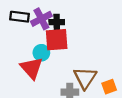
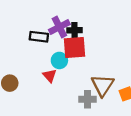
black rectangle: (19, 17) -> (39, 37), moved
red triangle: (32, 68) -> (50, 76), size x0.6

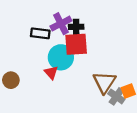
cyan circle: (59, 60) -> (61, 57), size x1.5
gray cross: (87, 99) -> (116, 96), moved, turned 35

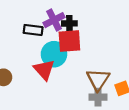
red triangle: (51, 73) -> (44, 70), size x1.5
gray cross: (116, 96) -> (98, 97), moved, turned -35

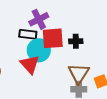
black cross: (69, 23) -> (76, 41), moved
black rectangle: (33, 30) -> (28, 34), moved

